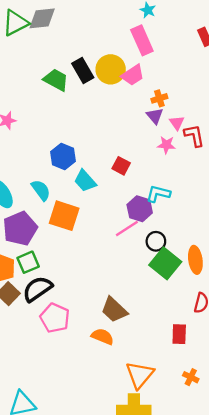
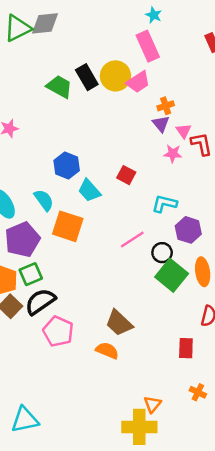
purple hexagon: (140, 209) -> (188, 230), moved
orange triangle: (140, 375) -> (152, 404), moved, size x0.6

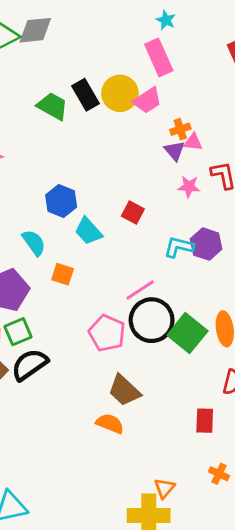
pink triangle: (184, 131) -> (193, 142), moved, turned -49
orange square: (68, 226) -> (63, 274), size x0.6
purple hexagon: (188, 230) -> (206, 244), moved
black circle: (162, 253) -> (152, 320), moved, size x1.8
pink pentagon: (58, 331) -> (107, 333), moved

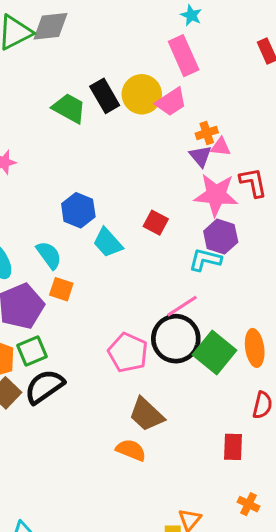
pink star: (189, 187) -> (216, 195), size x1.8
purple hexagon: (206, 244) -> (221, 237), moved
orange square: (63, 274) -> (61, 289), moved
pink line: (140, 290) -> (182, 306), moved

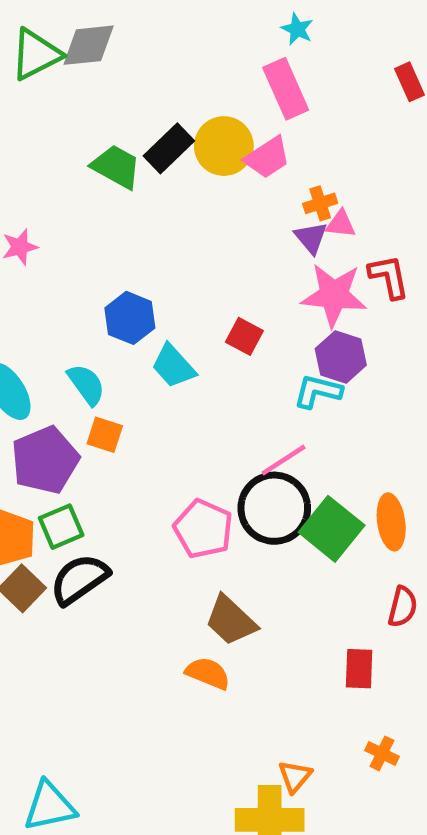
black rectangle: (105, 96) -> (169, 148), turned 76

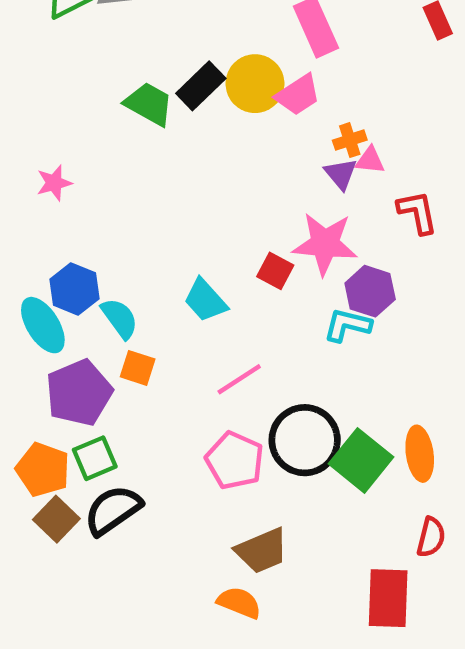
pink star: (334, 295) -> (325, 244), moved
blue hexagon: (130, 318) -> (74, 289), moved
pink line: (283, 460) -> (239, 379), moved
brown trapezoid: (231, 621) -> (262, 551), turned -66
red rectangle: (359, 669) -> (388, 598), size x1.5

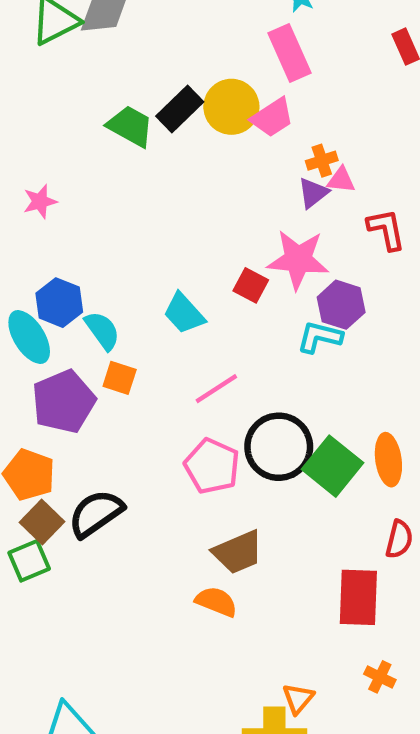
purple triangle: (341, 174) -> (313, 193), turned 32
green square: (95, 458) -> (29, 561), moved

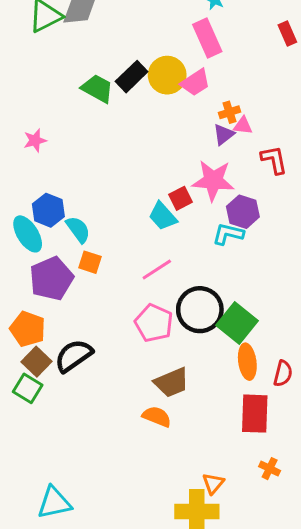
red square: (251, 285) -> (181, 198), turned 35
cyan trapezoid: (184, 313) -> (163, 216), moved
orange ellipse: (388, 460) -> (247, 362), moved
green square: (29, 561) -> (28, 388), turned -36

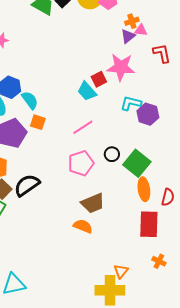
purple hexagon: (243, 212) -> (148, 114), moved
black circle: (200, 310) -> (112, 154), size x0.5
pink pentagon: (154, 323) -> (81, 163), turned 30

